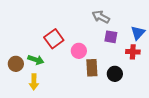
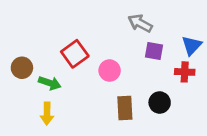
brown circle: (16, 64) -> (22, 68), moved
brown rectangle: (92, 68) -> (125, 108), moved

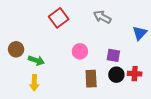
purple square: (154, 51) -> (113, 55), moved
red square: (75, 54) -> (59, 18), moved
red cross: (185, 72) -> (135, 74), moved

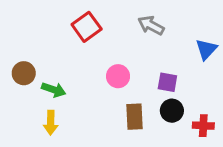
red cross: (135, 74) -> (203, 126), moved

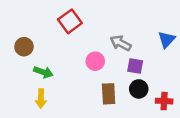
gray arrow: (151, 25) -> (121, 43), moved
brown circle: (24, 73) -> (24, 47), moved

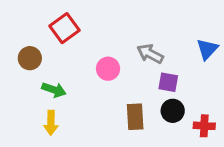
red square: (70, 21) -> (64, 28), moved
pink circle: (95, 61) -> (108, 69), moved

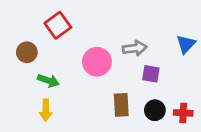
gray arrow: (150, 54) -> (135, 48), turned 145
pink circle: (108, 69) -> (97, 62), size x1.4
black circle: (173, 111) -> (155, 110), moved

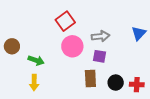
red square: (58, 25) -> (65, 21), moved
brown circle: (27, 52) -> (12, 46), moved
purple square: (151, 74) -> (100, 56), moved

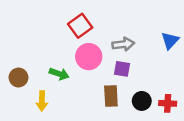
brown circle: (12, 46) -> (18, 78), moved
green arrow: (36, 60) -> (59, 74), moved

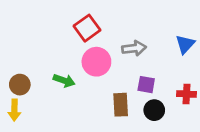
purple square: (122, 69) -> (146, 85), moved
yellow arrow: (42, 101) -> (14, 110), moved
red cross: (168, 103) -> (187, 94), moved

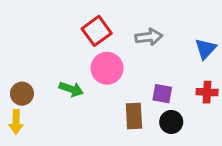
gray arrow: (134, 48) -> (149, 37), moved
red cross: (187, 94) -> (207, 92), moved

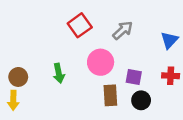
gray arrow: (149, 37) -> (123, 30), turned -35
pink circle: (107, 68) -> (101, 62), moved
green arrow: (71, 89) -> (59, 73), turned 60

